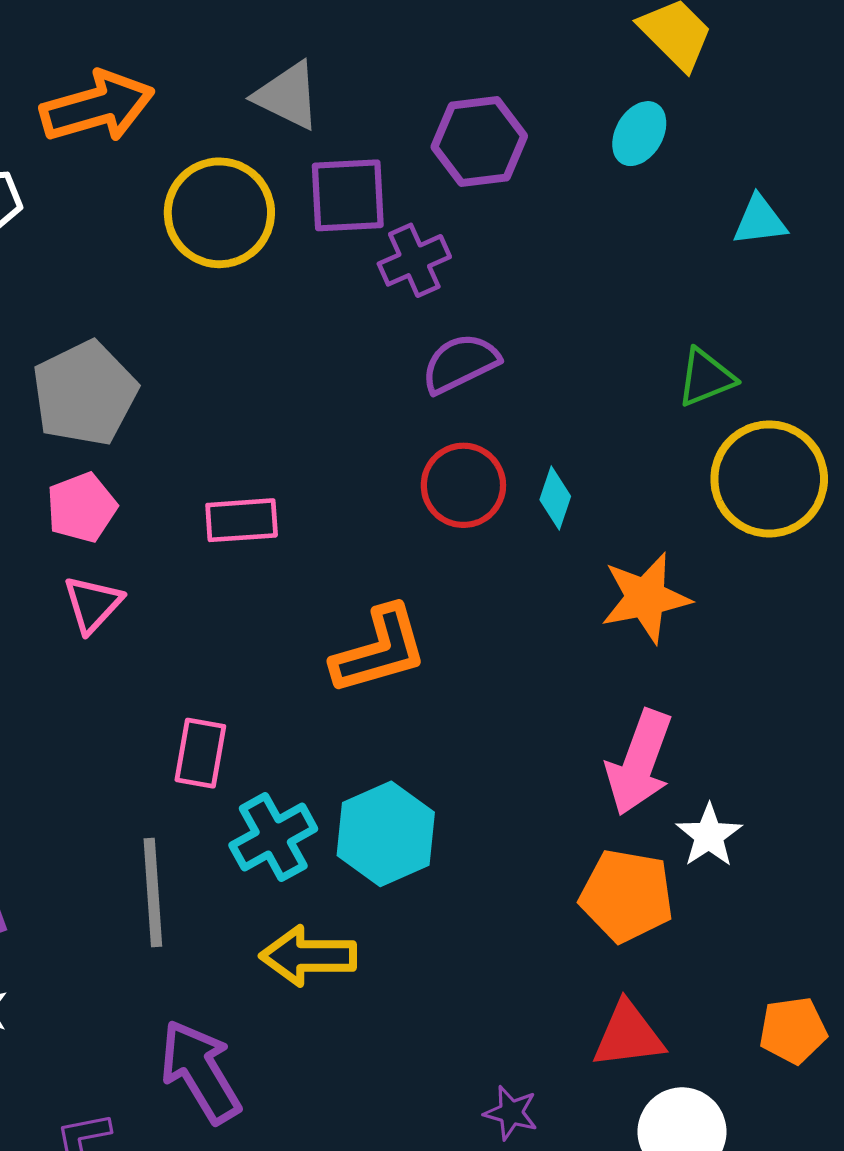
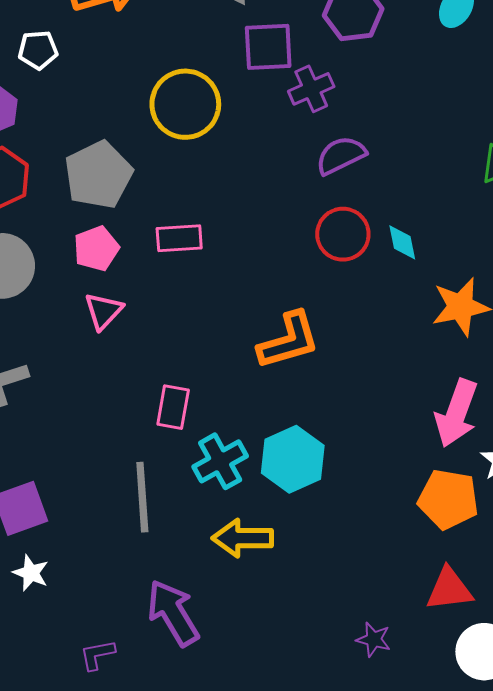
yellow circle: (219, 213) -> (185, 104), moved
cyan diamond: (555, 498) -> (402, 242), turned -30
pink rectangle: (242, 520) -> (179, 238), moved

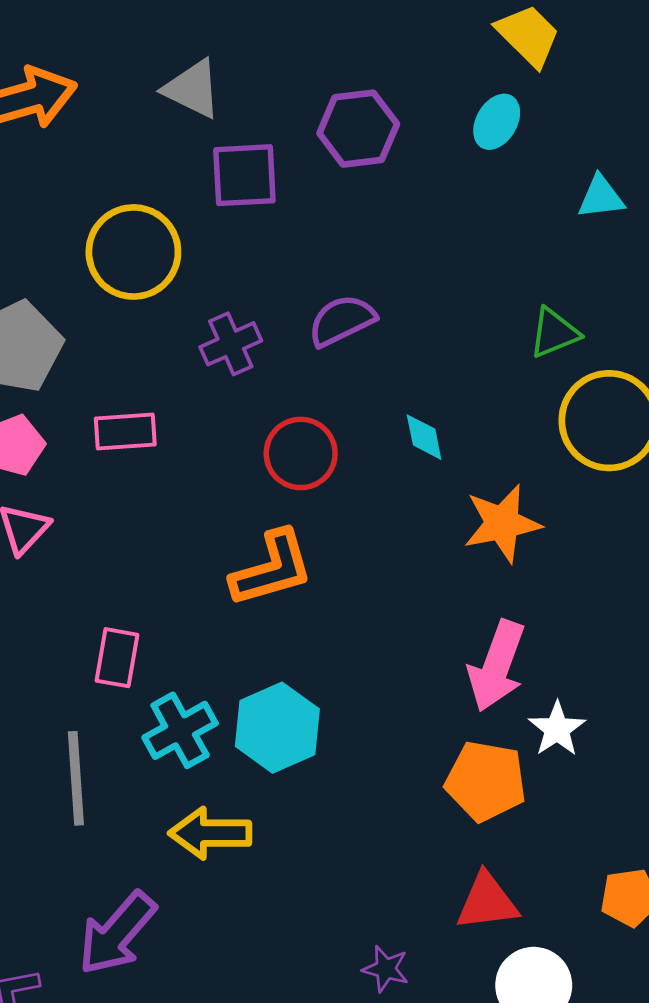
purple cross: (311, 89) -> (231, 344), moved
red circle: (343, 234) -> (301, 453), moved
purple arrow: (173, 613) -> (117, 933), turned -108

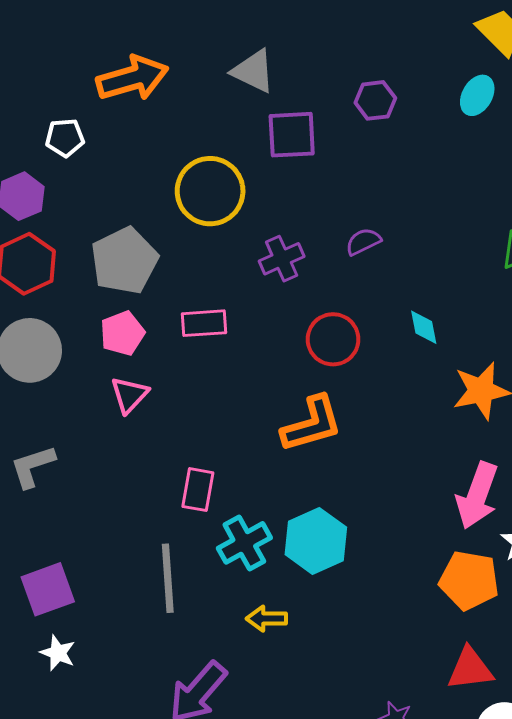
purple hexagon: (358, 129) -> (375, 100), size x0.7
purple semicircle: (342, 321) -> (363, 242), size x0.7
yellow arrow: (210, 833) -> (266, 619), size x0.7

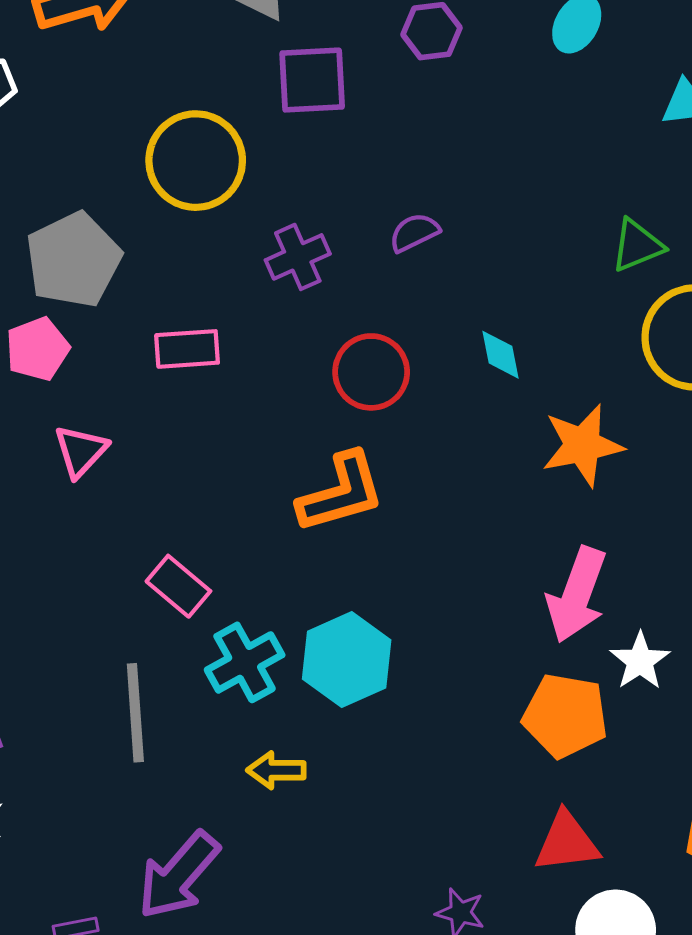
pink pentagon: (122, 333) -> (38, 349), moved
pink rectangle: (198, 490) -> (178, 586), turned -60

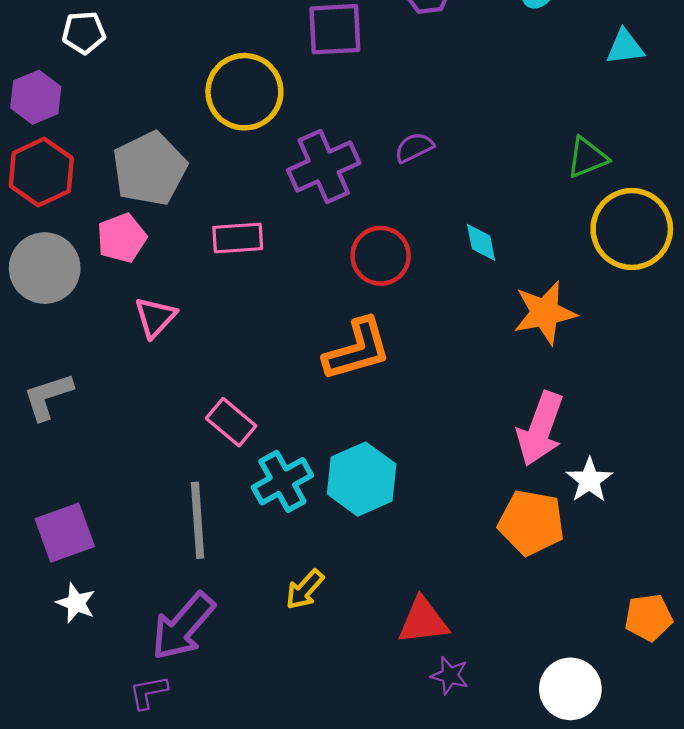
purple cross: (298, 257) -> (324, 166), size x1.4
yellow arrow: (276, 770) -> (305, 590), moved, turned -48
red triangle: (567, 842) -> (423, 621), moved
purple arrow: (178, 875) -> (183, 626), moved

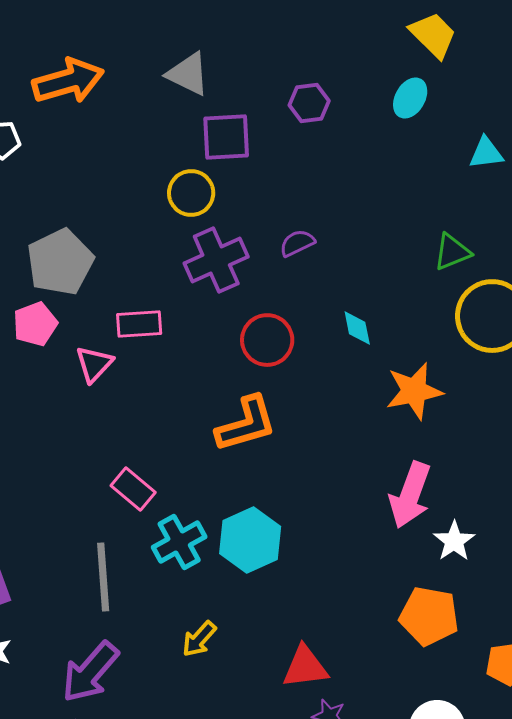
yellow circle: (244, 92) -> (191, 193), moved, size x0.7
pink triangle: (155, 317) -> (94, 364), moved
orange pentagon: (531, 523) -> (429, 616), moved

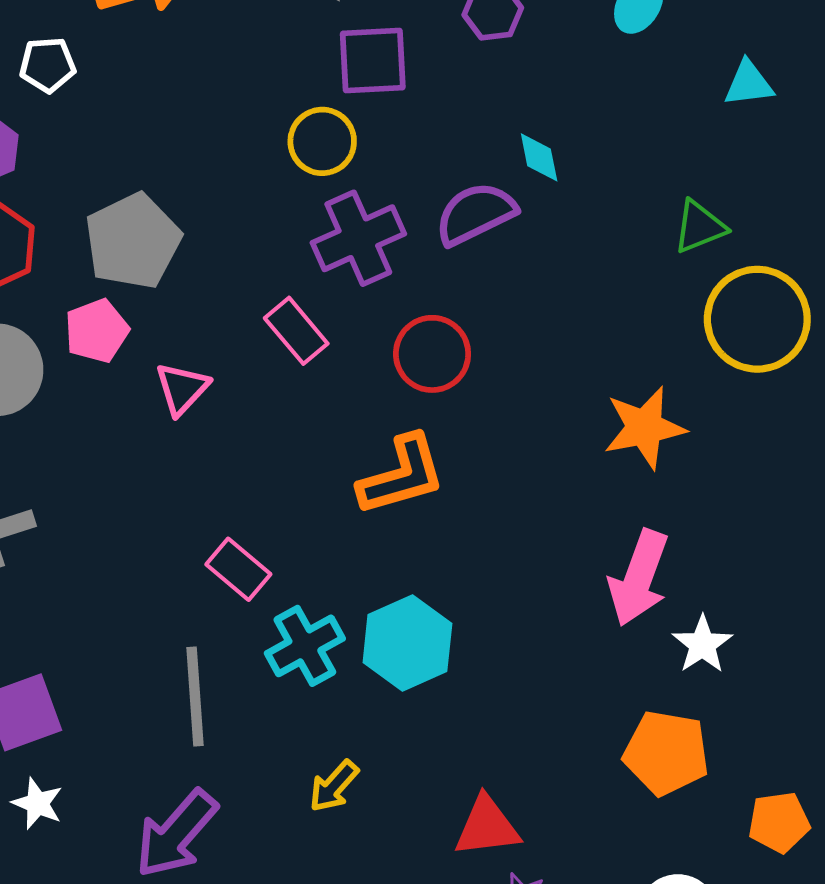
purple semicircle: (297, 243) -> (475, 214), size x1.6
pink rectangle: (139, 324) -> (296, 331), moved, turned 54
cyan diamond: (357, 328) -> (539, 157), moved

